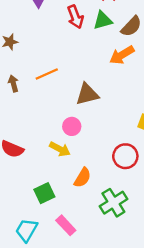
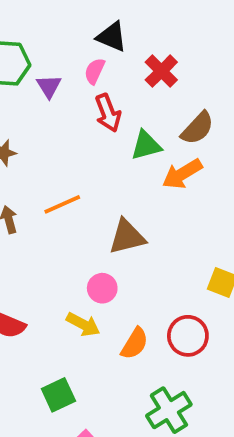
green triangle: (103, 20) -> (146, 145), moved
orange semicircle: (82, 178) -> (135, 343), moved

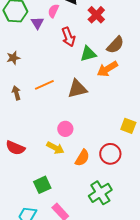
pink semicircle: (95, 71) -> (53, 11), moved
brown triangle: (127, 237) -> (77, 89), moved

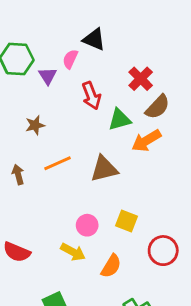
red cross: (96, 15) -> (141, 79), moved
brown star: (13, 58) -> (35, 125), moved
yellow square: (128, 126) -> (127, 221), moved
red circle: (110, 154) -> (163, 251), moved

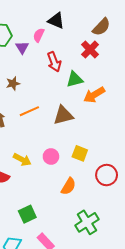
brown semicircle: (158, 107) -> (101, 27), moved
yellow arrow: (73, 252) -> (22, 160), moved

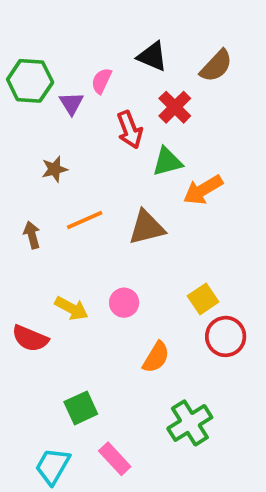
black triangle: (56, 21) -> (152, 56), moved
red cross: (90, 50) -> (175, 107), moved
yellow square: (80, 153) -> (203, 299), moved, turned 35

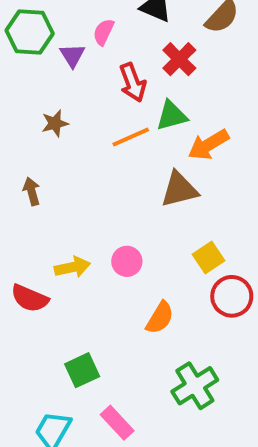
orange line: (85, 220) -> (131, 137), moved
brown triangle: (147, 227) -> (179, 189), moved
yellow arrow: (71, 308) -> (72, 267), turned -40

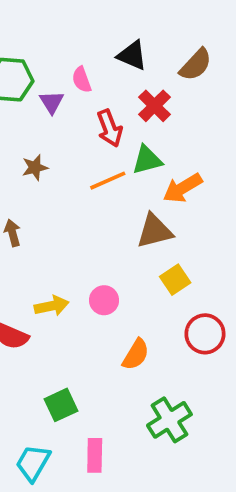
pink semicircle: (104, 32) -> (82, 80), turned -45
yellow square: (208, 257) -> (175, 280), moved
pink rectangle: (117, 423) -> (95, 455), turned 44

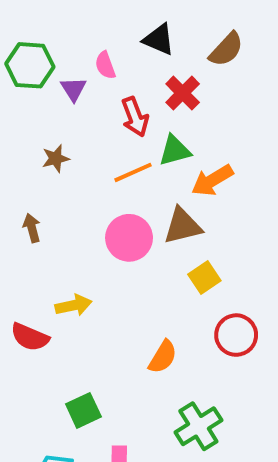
pink circle: (104, 300) -> (129, 238), moved, size x1.5

